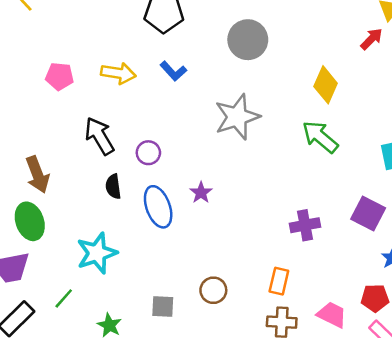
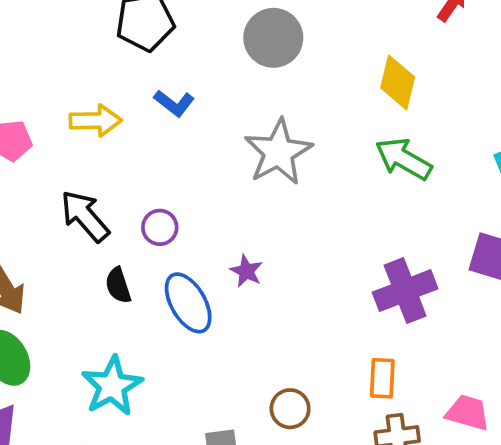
purple cross: (305, 225) -> (405, 291), size x1.4

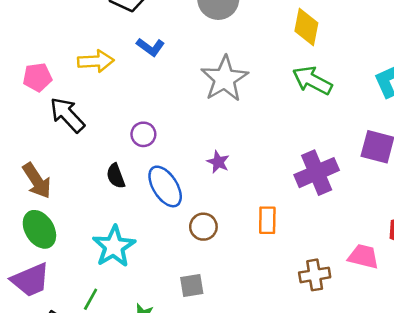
black arrow: (85, 216) -> (67, 115), moved
purple star: (246, 271) -> (218, 162), moved
orange rectangle: (382, 378) -> (267, 220), moved
brown circle: (290, 409) -> (203, 227), moved

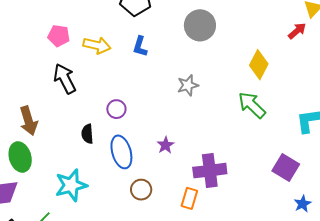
blue L-shape: (150, 47) -> (140, 46), turned 55
pink pentagon: (37, 77) -> (59, 36), moved
gray star: (225, 79) -> (188, 85), size x0.6
purple cross: (317, 173) -> (210, 171), moved

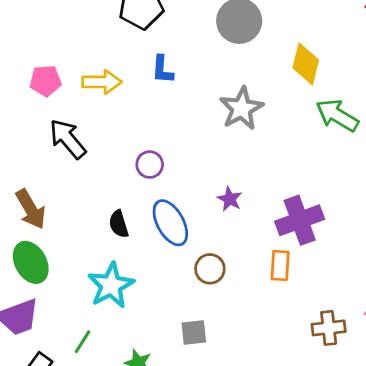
yellow diamond: (259, 65) -> (306, 64), moved
gray star: (188, 85) -> (241, 108), size x1.4
black semicircle: (87, 134) -> (119, 224), moved

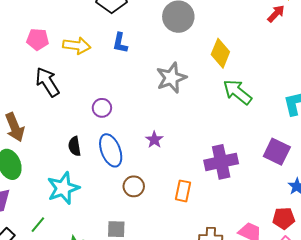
purple cross: (300, 220) -> (221, 162), moved

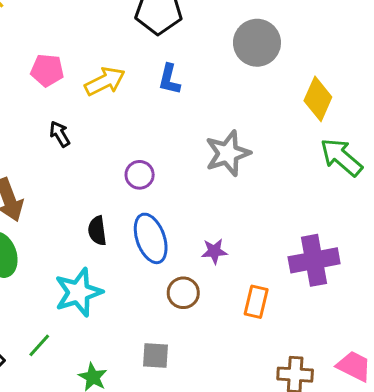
yellow arrow: (77, 46) -> (105, 81), turned -36
gray star: (171, 78) -> (228, 153), moved
black arrow: (47, 82) -> (60, 134), size x0.6
purple star: (154, 140) -> (214, 251), moved, turned 30

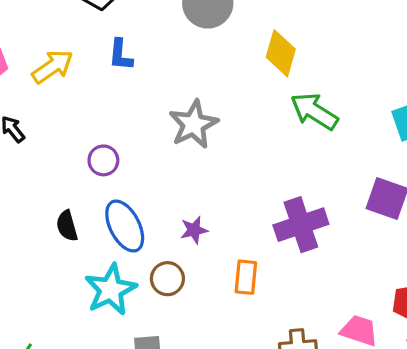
cyan star: (78, 292) -> (111, 290), moved

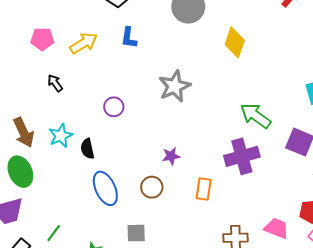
green arrow: (314, 111) -> (256, 116), moved
blue ellipse: (125, 226) -> (105, 188), moved
cyan star: (111, 290) -> (61, 136), moved, size x0.7

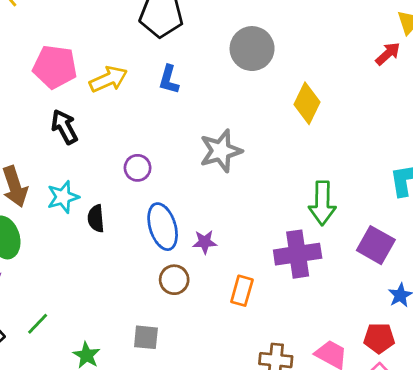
pink pentagon: (42, 39) -> (55, 67), size x1.4
black arrow: (55, 83) -> (64, 127), size x1.4
green arrow: (256, 116) -> (322, 203), turned -132
blue ellipse: (105, 188) -> (163, 227), moved

